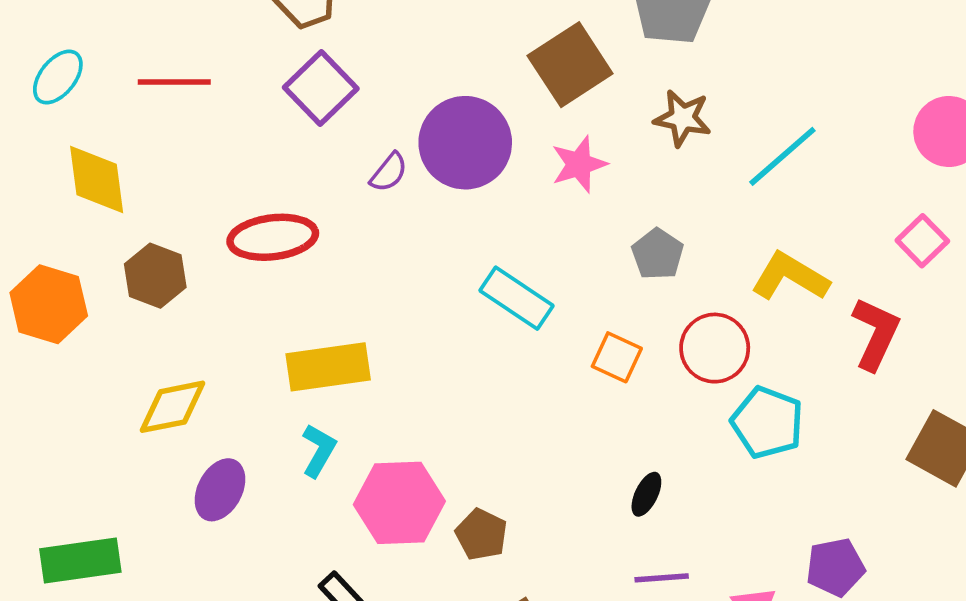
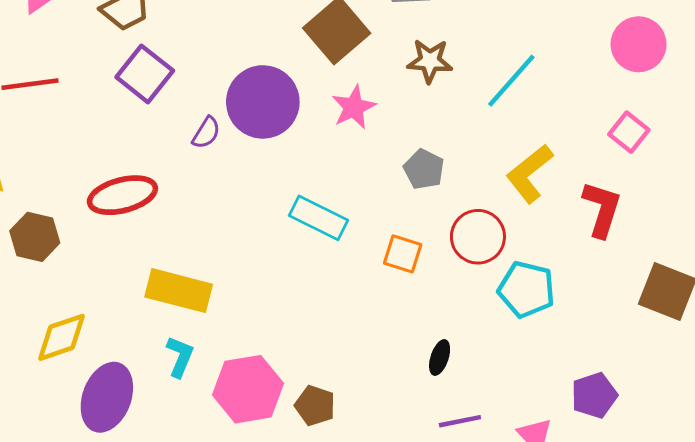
yellow L-shape: (790, 277) -> (529, 174), turned -62
yellow rectangle: (328, 367) -> (179, 291), turned 30
purple ellipse: (220, 490) -> (107, 397), size x1.4

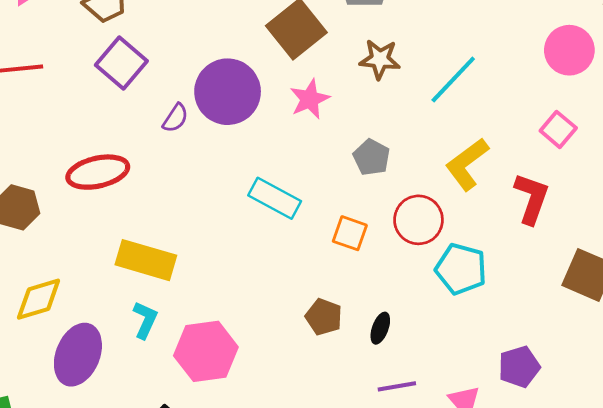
brown pentagon: (315, 406) -> (324, 317), moved

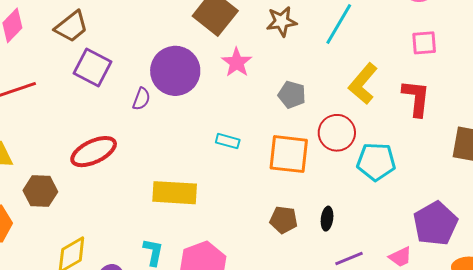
pink square: (558, 129) -> (424, 43), turned -32
cyan rectangle: (275, 198) -> (228, 141), size x0.6
orange square: (350, 233) -> (289, 154), size x1.6
yellow rectangle: (146, 260) -> (175, 193), moved
purple pentagon: (519, 367) -> (435, 224), size x1.4

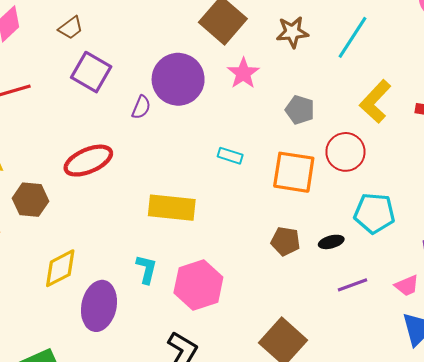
brown trapezoid: (71, 27) -> (71, 28), size x0.7
cyan pentagon: (376, 162) -> (374, 213), moved
black ellipse: (327, 219) -> (331, 242), turned 65

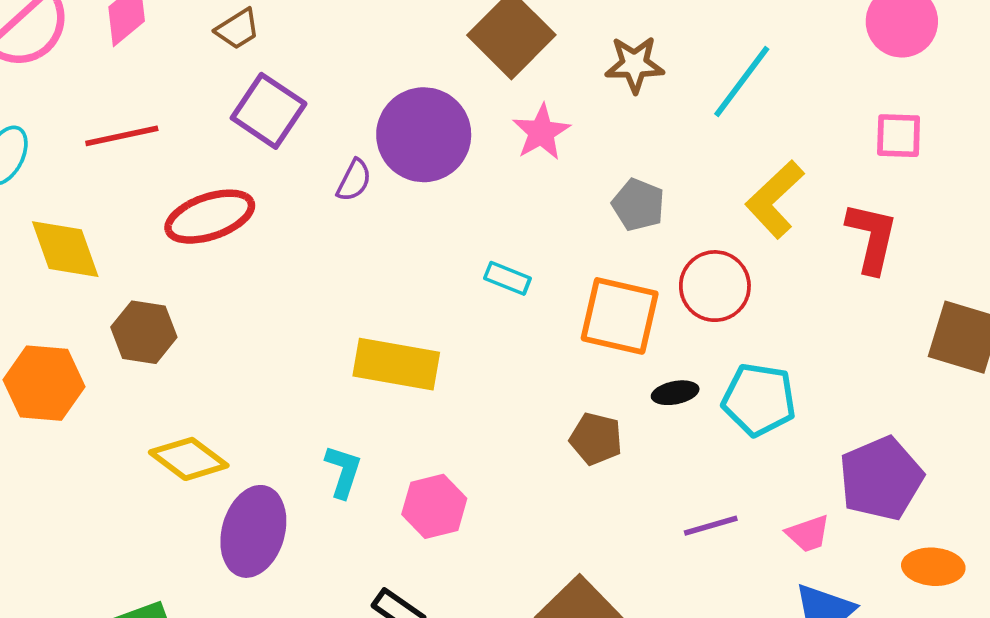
red ellipse: (88, 161) -> (210, 217), moved
black ellipse: (331, 242) -> (675, 393), moved
yellow diamond: (60, 268) -> (189, 459), turned 60
pink hexagon: (198, 285) -> (434, 506), size x0.7

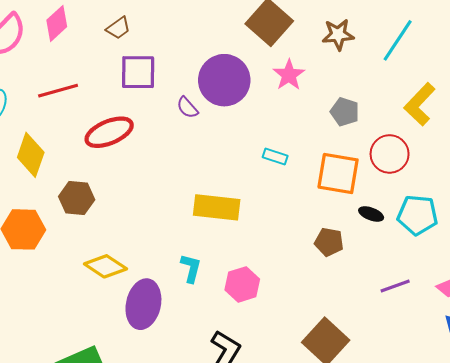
purple square: (269, 111) -> (138, 72), turned -30
purple semicircle: (354, 180) -> (187, 108), turned 115
yellow diamond: (65, 249) -> (31, 155), turned 42
black ellipse: (675, 393) -> (371, 214), turned 35

